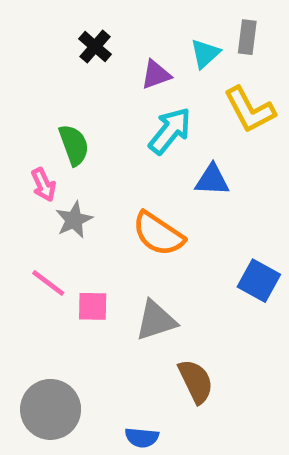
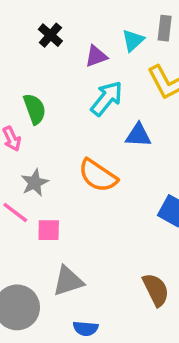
gray star: (74, 220) -> (35, 183), moved
gray triangle: (156, 320) -> (68, 281), moved
brown semicircle: (196, 381) -> (156, 290), moved

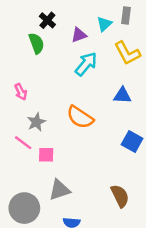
green semicircle: (35, 109) -> (36, 43), moved
blue triangle: (138, 135) -> (122, 95), moved

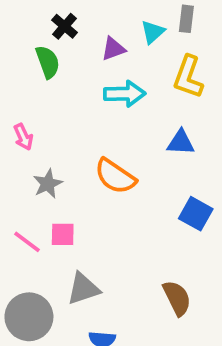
yellow L-shape: (127, 53) -> (188, 77), turned 48
cyan arrow: (86, 64) -> (125, 94), turned 50
pink line: (23, 143) -> (27, 242), moved

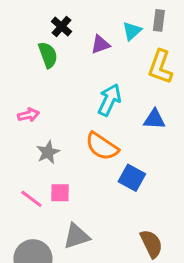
cyan arrow: (125, 94) -> (109, 100), moved, turned -64
pink arrow: (23, 137) -> (28, 115), turned -78
blue square: (196, 214) -> (132, 178), moved

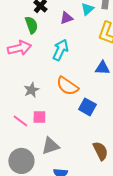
cyan arrow: (109, 100) -> (60, 50), moved
pink arrow: (28, 115) -> (19, 48), moved, size x1.6

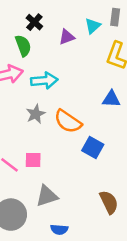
cyan arrow: (60, 50) -> (44, 80), moved, turned 60
gray star: (31, 90) -> (36, 114), moved

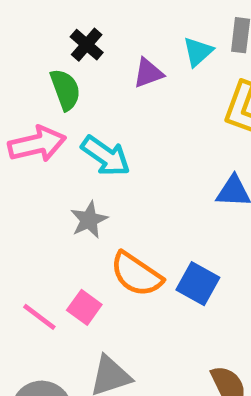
cyan arrow: (44, 80) -> (106, 156), turned 40
orange semicircle: (68, 121) -> (136, 274), moved
pink square: (33, 160) -> (84, 307), turned 35

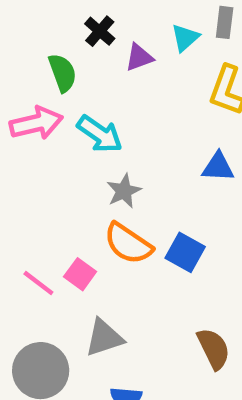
black cross: (87, 45) -> (100, 31), moved
gray star: (89, 220) -> (124, 191), moved

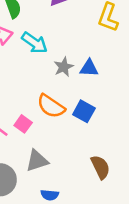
blue triangle: (218, 167) -> (89, 68), moved
gray star: (124, 191) -> (64, 67), moved

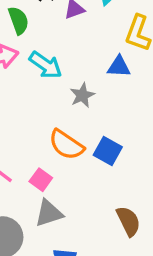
blue triangle: (89, 68) -> (119, 67), moved
pink square: (23, 124) -> (41, 180), moved

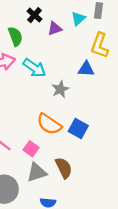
brown semicircle: (128, 221) -> (64, 168), moved

